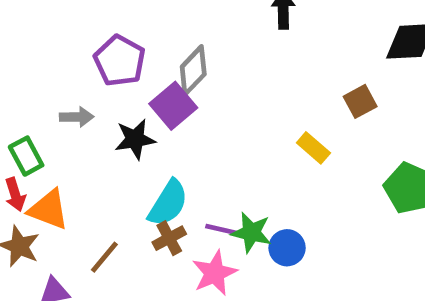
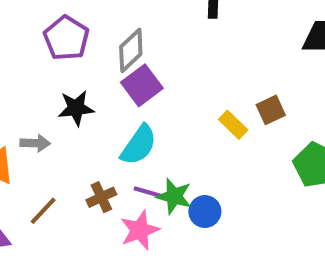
brown square: (360, 101) -> (271, 110), moved
purple square: (173, 106) -> (142, 85), moved
gray arrow: (77, 117) -> (35, 143), moved
cyan semicircle: (168, 203) -> (139, 145), moved

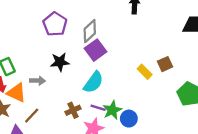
green star: (174, 196) -> (112, 110), turned 30
brown line: (43, 211) -> (32, 116), moved

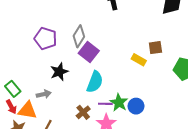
brown square: (165, 64) -> (155, 48), turned 32

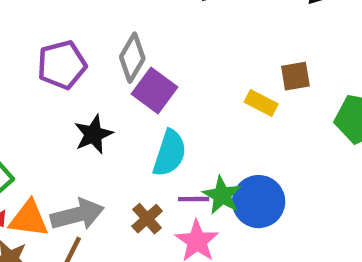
purple pentagon: (46, 38) -> (62, 65), turned -30
gray arrow: (44, 94) -> (77, 215), moved, size x1.6
blue circle: (136, 106) -> (259, 202), size x1.5

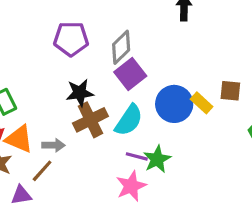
blue circle: (259, 202) -> (174, 104), moved
gray arrow: (77, 215) -> (53, 145), size x0.6
brown cross: (147, 219) -> (90, 120), moved, size x1.5

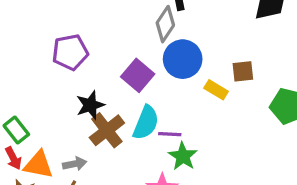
gray diamond: (121, 47) -> (165, 24), moved
blue circle: (174, 104) -> (183, 59), moved
purple line: (137, 156) -> (170, 134), moved

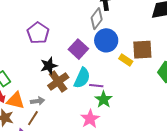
purple pentagon: (70, 52) -> (38, 33), turned -30
brown square: (243, 71) -> (142, 50), size x1.5

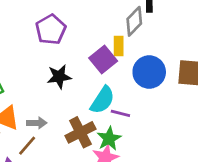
blue circle: (106, 40) -> (149, 72), moved
yellow rectangle: (126, 60) -> (119, 46), moved, turned 48
brown cross: (58, 81) -> (80, 132), moved
green star: (104, 99) -> (109, 139), moved

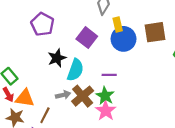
yellow rectangle: (119, 46) -> (118, 25), moved
cyan semicircle: (102, 100) -> (75, 70), moved
gray arrow: (37, 123) -> (63, 95), moved

